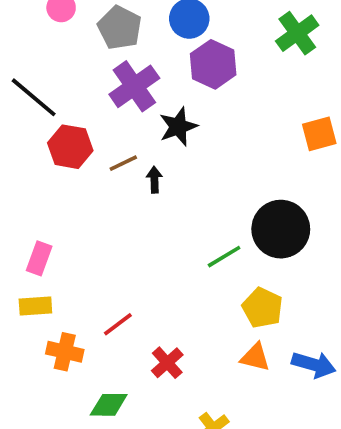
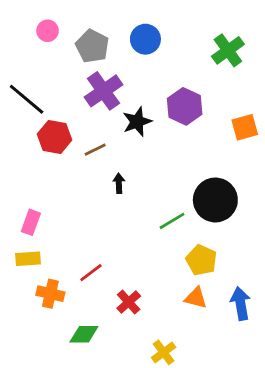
purple hexagon: (213, 64) -> (185, 106), moved
black arrow: (154, 180) -> (119, 183), moved
blue arrow: (314, 365) -> (241, 303), turned -116

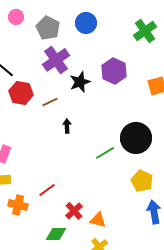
yellow pentagon: (201, 260) -> (142, 181), moved
orange triangle: (196, 298) -> (98, 220), moved
green diamond: (84, 334) -> (56, 234), moved

